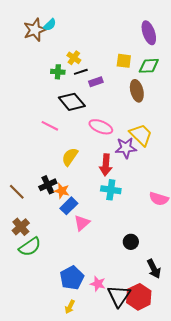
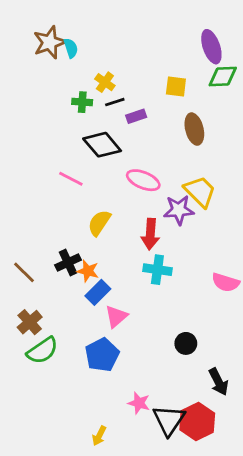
cyan semicircle: (50, 25) -> (71, 48), moved, turned -64
green diamond: (149, 66) -> (223, 76), moved
blue pentagon: (72, 278) -> (102, 355), moved

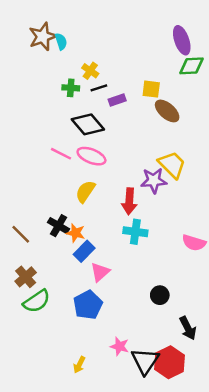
yellow square: (176, 86) -> (151, 89), moved
brown ellipse: (194, 129) -> (167, 111), turned -35
pink ellipse: (143, 180) -> (91, 156), moved
black cross: (68, 263) -> (59, 226), turned -35
yellow arrow: (99, 436) -> (79, 365), moved

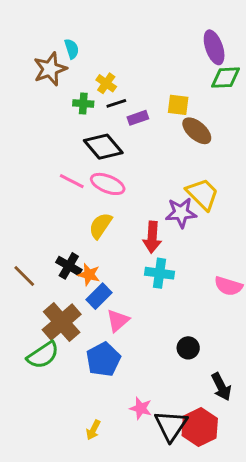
brown star: (43, 37) -> (50, 69), moved
brown cross: (26, 277) -> (62, 322), moved, size x1.5

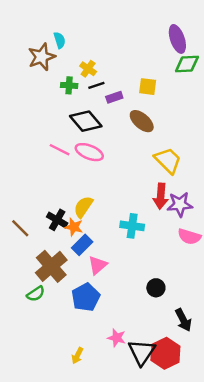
brown ellipse: (197, 131) -> (142, 121), moved
purple star: (181, 213) -> (180, 204), moved
yellow semicircle: (100, 226) -> (83, 207), moved
red arrow: (152, 237) -> (161, 196), moved
green semicircle: (43, 355) -> (36, 294), size x0.7

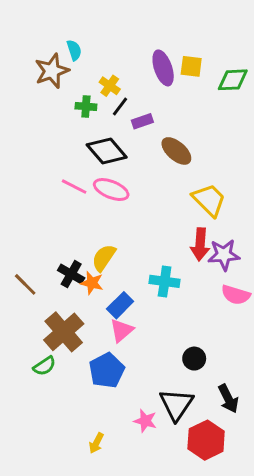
purple ellipse: (177, 39) -> (163, 68), moved
black line: (96, 85) -> (120, 106), turned -35
yellow square: (148, 87) -> (191, 66), moved
blue rectangle: (82, 245) -> (120, 305), moved
black triangle: (142, 352) -> (176, 405), moved

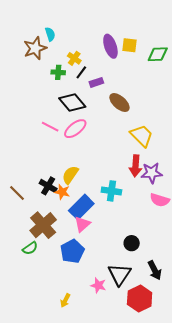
pink ellipse: (111, 190) -> (75, 129), turned -60
blue rectangle: (120, 305) -> (81, 207), size x1.4

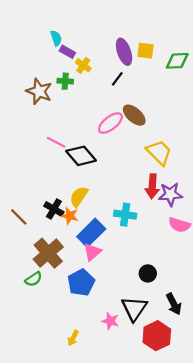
brown star: (35, 48) -> (39, 91), moved, turned -30
black line: (81, 72) -> (117, 79), moved
purple rectangle: (96, 82) -> (67, 52), moved, turned 48
black diamond: (72, 103) -> (81, 156), moved
pink ellipse: (75, 129) -> (110, 123), moved

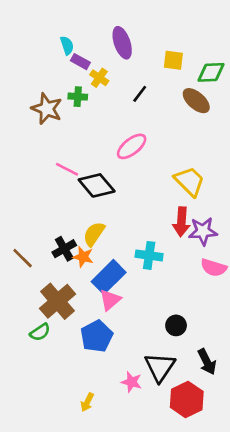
purple ellipse: (124, 52) -> (122, 43), moved
brown ellipse: (134, 115) -> (196, 101), moved
black cross: (54, 209) -> (64, 249), turned 30

